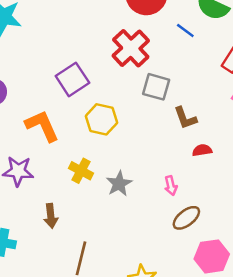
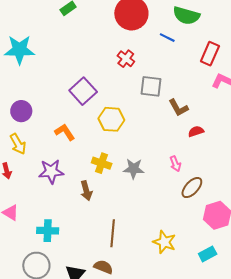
red cross: (131, 48) -> (126, 59), size x0.6
orange L-shape: (42, 126) -> (65, 132), size x0.7
gray star: (119, 184) -> (134, 169), turned -30
brown arrow: (51, 216) -> (86, 191), moved

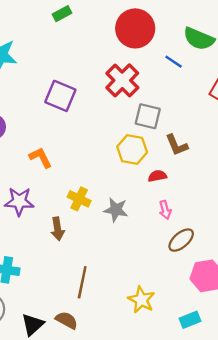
red cross: (126, 59) -> (122, 80), size x1.6
purple square: (83, 91) -> (60, 96), moved, turned -32
yellow hexagon: (111, 119) -> (132, 150), moved
red semicircle: (196, 131) -> (157, 176), moved

